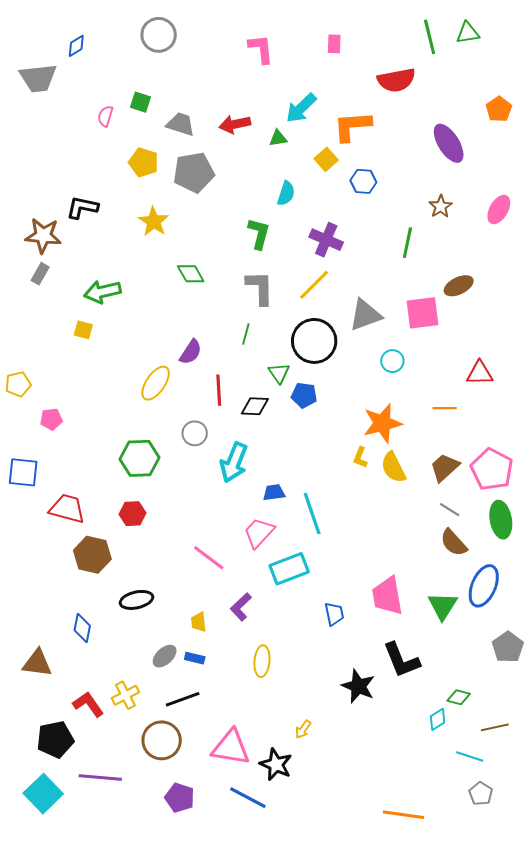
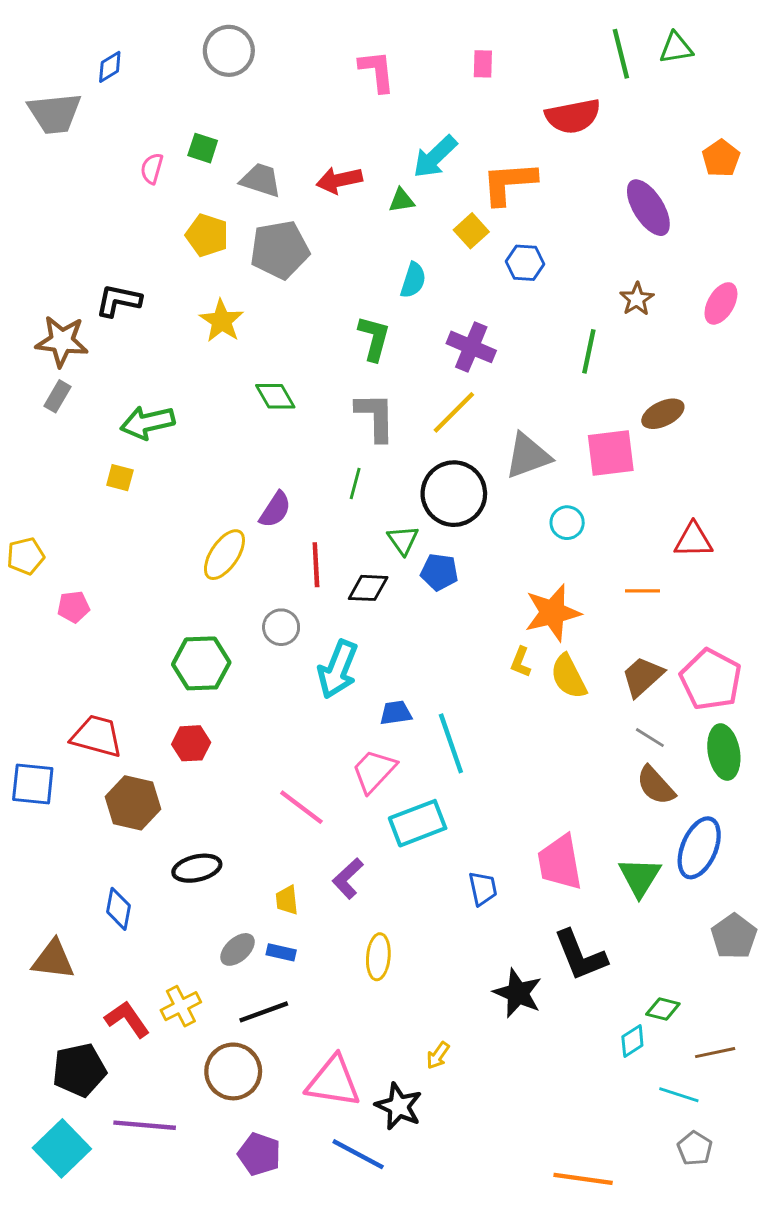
blue square: (23, 472) -> (33, 784), moved

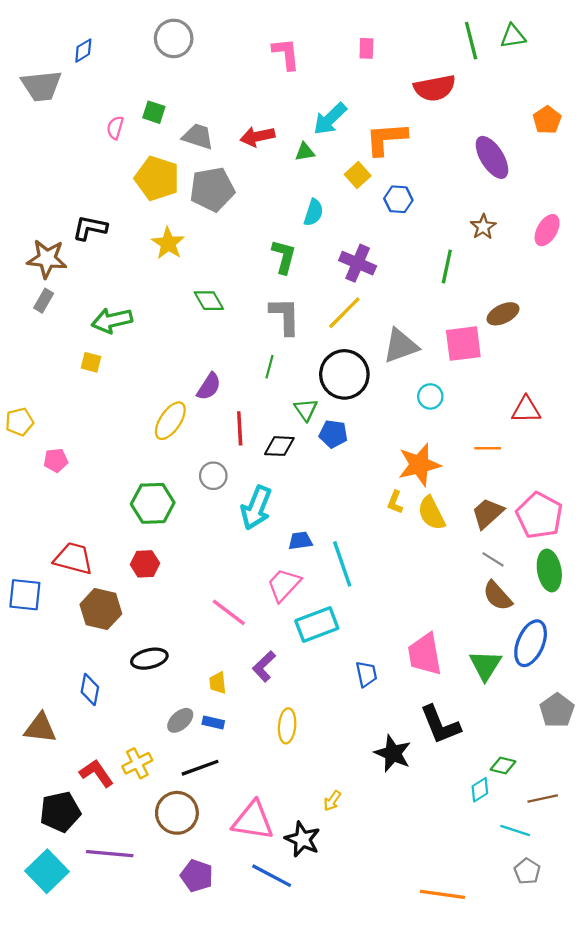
yellow pentagon: (207, 235) -> (157, 178), size x1.4

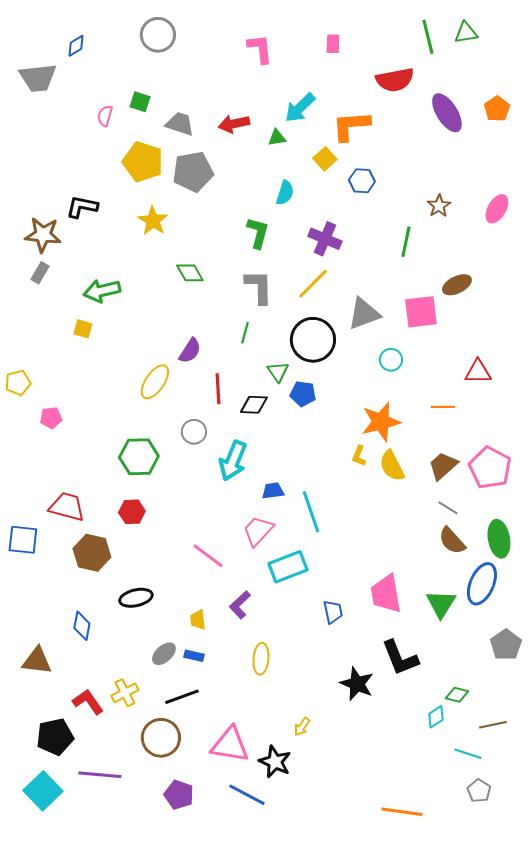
purple ellipse: (492, 157) -> (447, 113), moved
green ellipse: (549, 571) -> (499, 539), moved

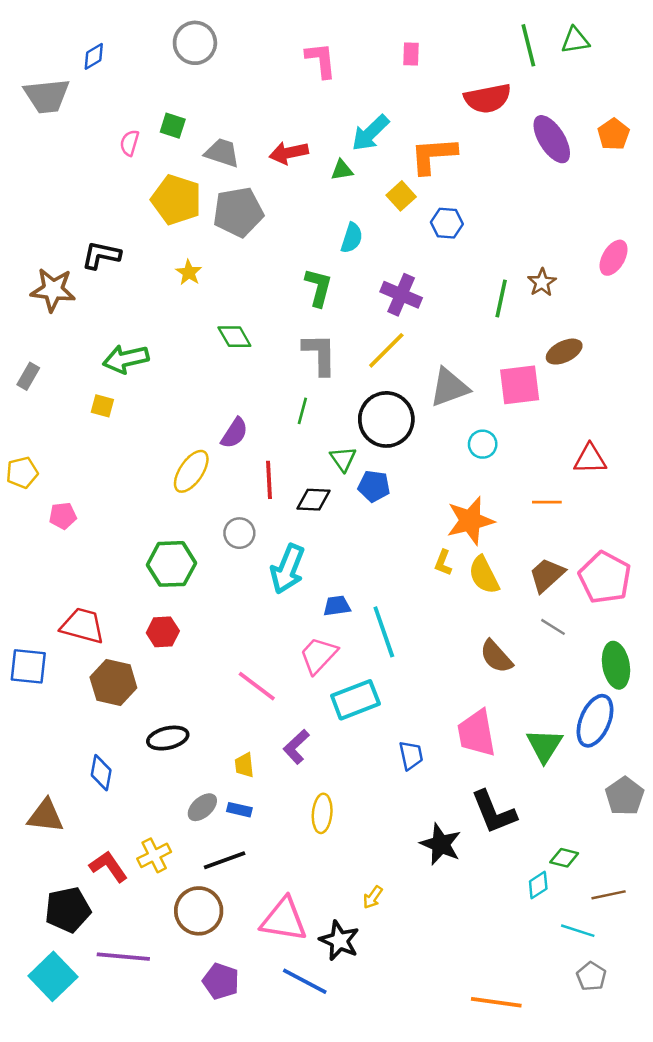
brown star: (439, 206) -> (542, 282), moved
yellow star: (153, 221) -> (189, 273), size x0.7
gray rectangle: (40, 273) -> (28, 376), moved
brown semicircle: (452, 541) -> (496, 657), moved

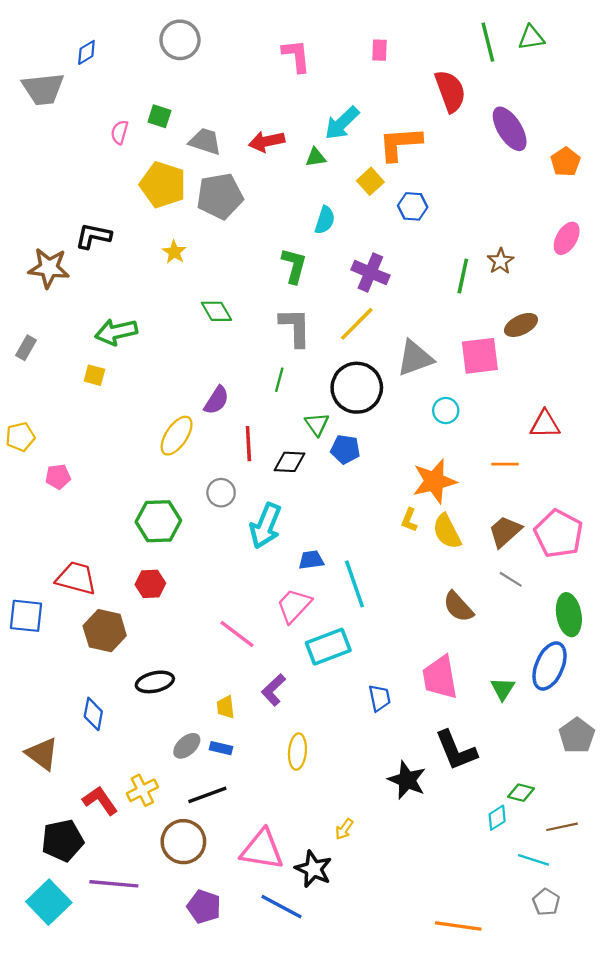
red semicircle: (488, 98) -> (450, 91), turned -99
orange pentagon: (614, 134) -> (565, 162), moved
green triangle: (544, 745) -> (503, 689), size x0.7
brown triangle: (46, 816) -> (42, 754), turned 30

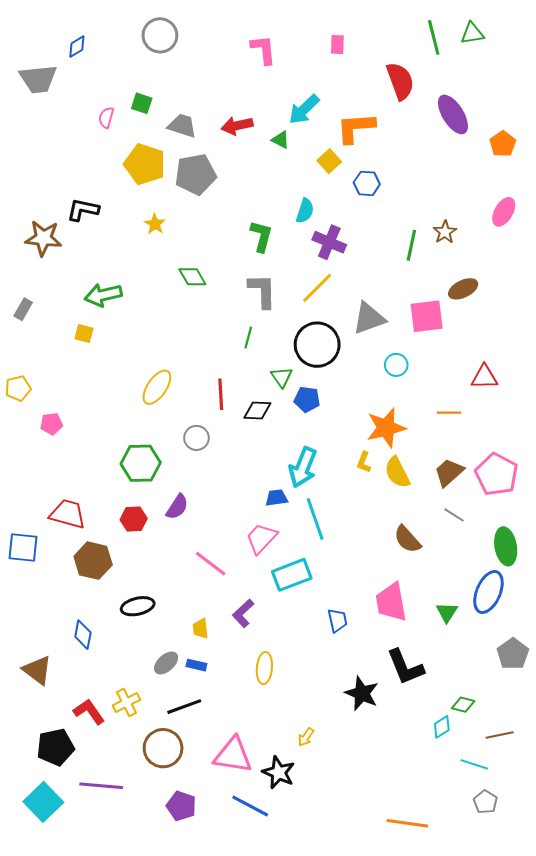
green triangle: (316, 157) -> (281, 140), turned 36
cyan semicircle: (325, 220) -> (305, 211), moved
purple semicircle: (216, 400) -> (177, 507), moved
cyan arrow: (266, 526) -> (303, 467), moved

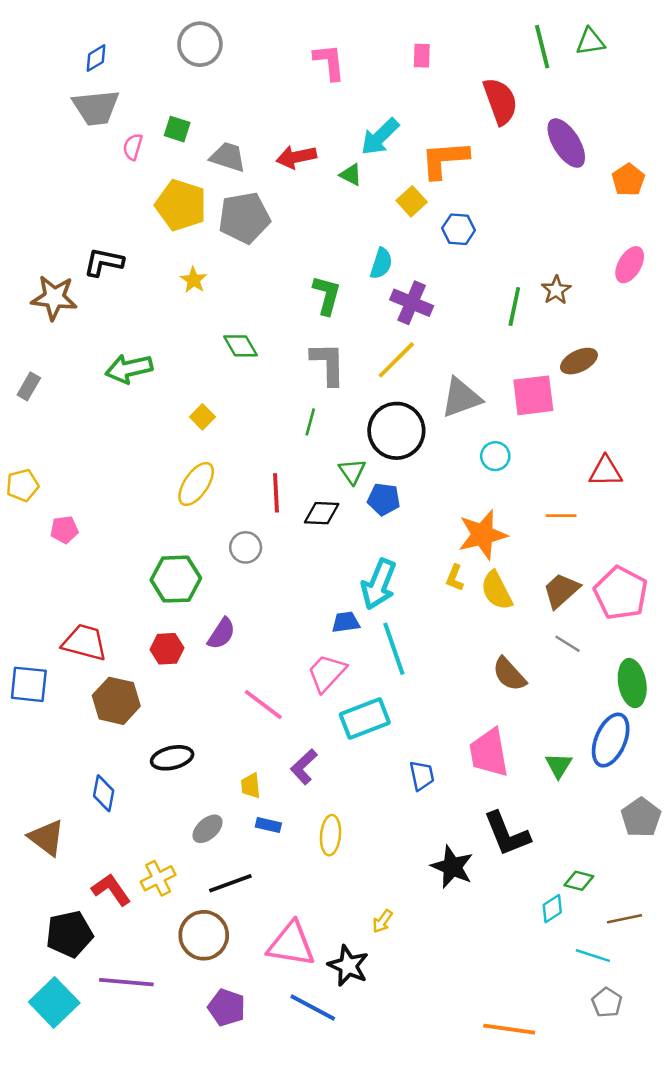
gray trapezoid: (38, 79) -> (96, 108), moved
yellow square: (84, 333) -> (202, 417), moved, turned 30
blue rectangle: (196, 665) -> (268, 825), moved

